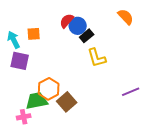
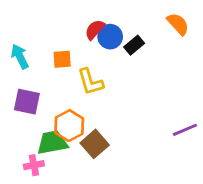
orange square: (34, 34) -> (62, 59), moved
black rectangle: (87, 36) -> (134, 45), moved
yellow L-shape: (97, 58) -> (90, 82), moved
purple square: (20, 61) -> (27, 102), moved

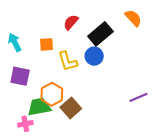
blue circle: (110, 37) -> (94, 56), moved
black rectangle: (134, 45) -> (100, 34), size x1.6

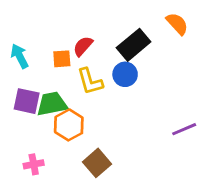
red semicircle: (71, 22) -> (83, 46), moved
green trapezoid: (39, 107) -> (52, 104), moved
brown square: (71, 108) -> (97, 163), moved

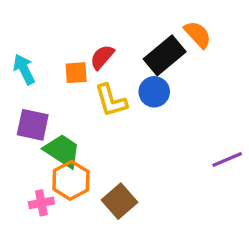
orange semicircle: (177, 24) -> (198, 35), moved
green trapezoid: (52, 104) -> (62, 151), moved, turned 44
orange hexagon: (69, 125) -> (71, 180), moved

